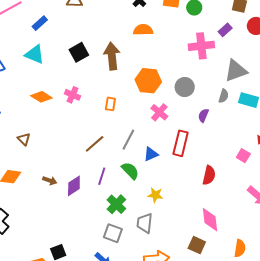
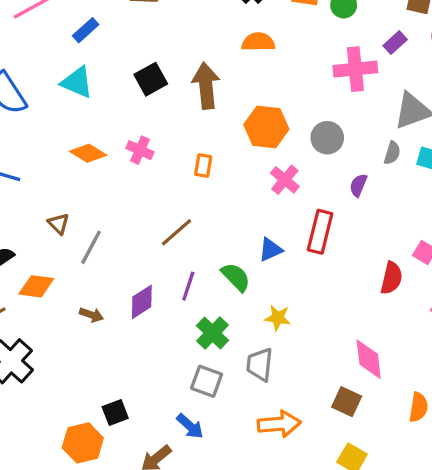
gray line: (128, 140) -> (91, 247), moved
red semicircle: (209, 175) -> (391, 278), moved
brown arrow: (50, 181) -> (91, 315), moved

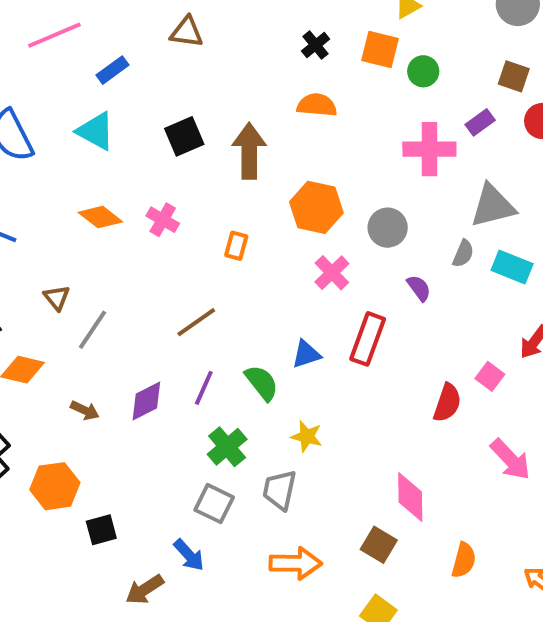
purple semicircle: (358, 185) -> (419, 288), turned 115
orange hexagon: (83, 443) -> (55, 486), moved

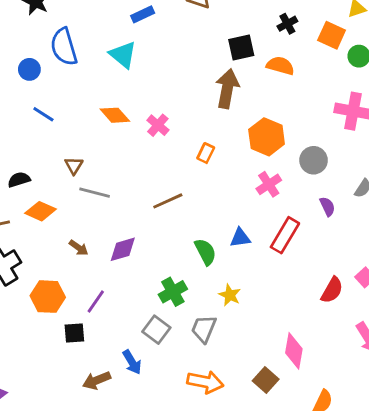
black square: (184, 136) -> (241, 48), moved
gray line: (92, 330) -> (95, 193), turned 60
purple line: (204, 388) -> (96, 302), moved

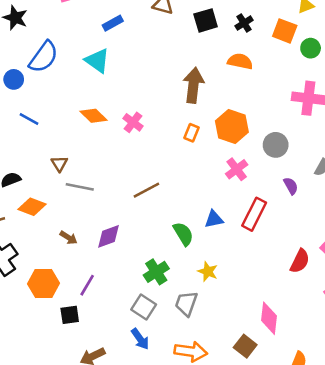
blue semicircle: (64, 47) -> (44, 57), turned -124
black square: (241, 48) -> (206, 20), moved
orange rectangle: (206, 153) -> (192, 133), moved
blue arrow: (132, 362) -> (140, 339), moved

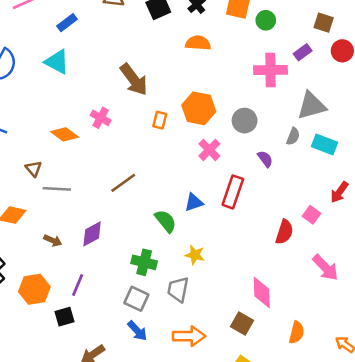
brown arrow: (193, 85) -> (134, 80), moved, turned 144
orange diamond: (94, 116) -> (65, 134), moved
green cross: (156, 272) -> (144, 262), turned -35

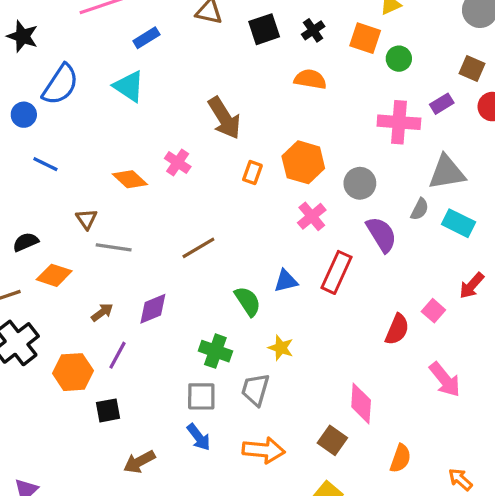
purple semicircle: (265, 159) -> (381, 234), size x1.6
brown arrow: (53, 240) -> (102, 312), turned -66
purple line: (78, 285) -> (117, 355), moved
gray square: (136, 299) -> (201, 396), turned -30

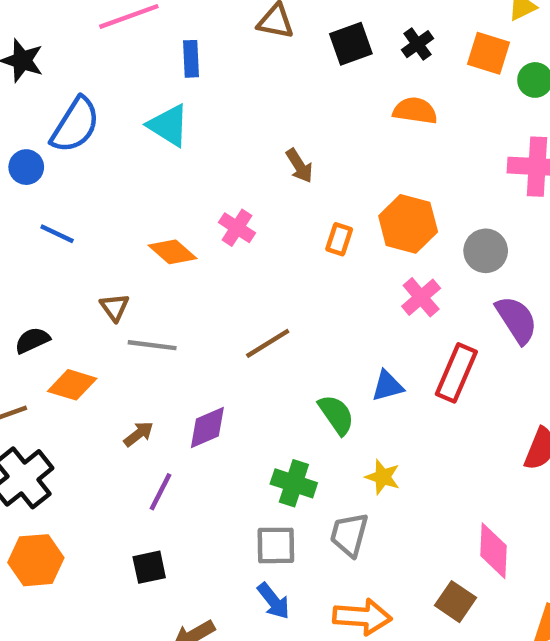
blue rectangle: (146, 38) -> (191, 59), turned -60
brown arrow: (224, 118) -> (299, 166), size x0.6
orange hexagon: (73, 372) -> (36, 560), moved

